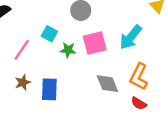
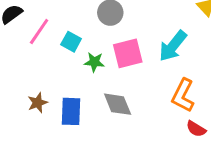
pink line: (22, 50) -> (39, 32), moved
gray diamond: (107, 84) -> (118, 104), moved
red semicircle: (139, 103) -> (196, 129), moved

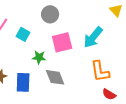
green star: (94, 62) -> (39, 57), moved
orange L-shape: (183, 95) -> (100, 71), turned -35

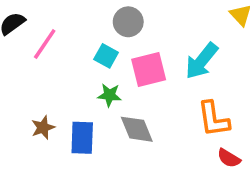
cyan square: (23, 34) -> (106, 56), moved

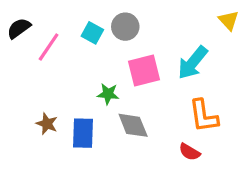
cyan square: (106, 56) -> (92, 33), moved
brown star: (43, 128) -> (47, 124), turned -30
red semicircle: (229, 158) -> (189, 152), moved

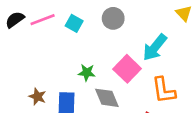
gray circle: (125, 27) -> (113, 18), moved
pink line: (49, 47) -> (43, 20), moved, turned 35
pink square: (144, 70) -> (127, 69), moved, turned -32

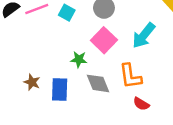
pink square: (127, 69) -> (104, 40), moved
orange L-shape: (164, 90) -> (130, 76), moved

